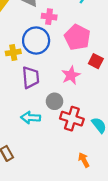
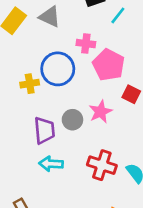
pink cross: (49, 17) -> (86, 44), moved
purple trapezoid: (31, 77) -> (44, 130), moved
gray circle: (55, 101) -> (72, 120), moved

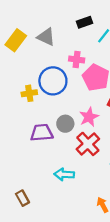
purple trapezoid: (44, 130) -> (42, 133), turned -90
cyan arrow: (51, 164) -> (64, 174), moved
red cross: (102, 165) -> (88, 144), moved, turned 30

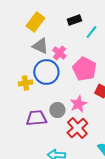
gray triangle: (46, 37) -> (40, 46), moved
yellow rectangle: (16, 40) -> (35, 22), moved
pink cross: (77, 59) -> (59, 53), moved, turned 32

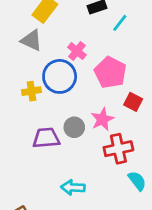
gray triangle: (40, 46) -> (31, 40), moved
red cross: (77, 128) -> (118, 149), moved, turned 30

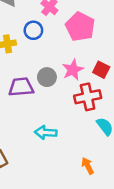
blue circle: (60, 76) -> (33, 30), size x0.6
red square: (133, 102) -> (101, 70), moved

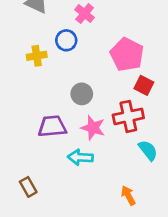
pink pentagon: (80, 27) -> (127, 54), moved
pink star: (73, 70) -> (93, 128), moved, turned -30
purple trapezoid: (21, 87) -> (52, 126), moved

